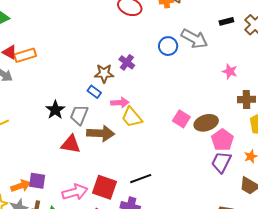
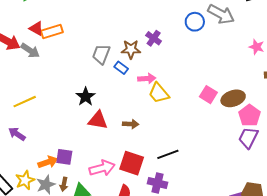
black star: (55, 110) -> (86, 97), moved
gray trapezoid: (79, 115) -> (101, 54), moved
brown arrow: (101, 133) -> (131, 124), moved, size x0.6

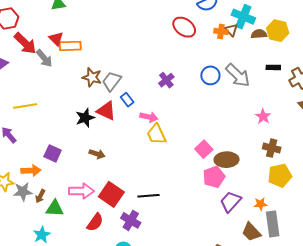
brown star: (131, 49) -> (92, 77), moved
pink pentagon: (249, 115) -> (214, 177), moved
red triangle: (98, 120) -> (106, 111), moved
brown arrow: (131, 124) -> (97, 154), moved
purple square: (64, 157) -> (53, 153), moved

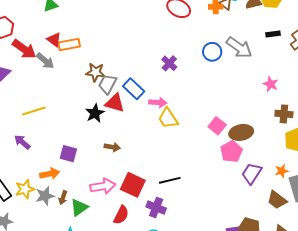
gray trapezoid: (112, 81) -> (108, 84), moved
blue rectangle: (127, 100) -> (134, 89), size x1.5
green triangle: (55, 208) -> (79, 207), turned -30

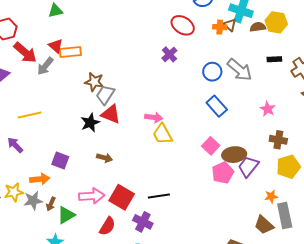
gray arrow: (45, 61) -> (45, 66), turned 84
purple cross: (169, 63) -> (169, 54), moved
blue rectangle: (134, 89) -> (217, 106), moved
purple trapezoid: (252, 173) -> (248, 167), moved

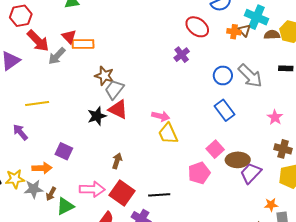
brown arrow: (105, 158) -> (117, 161), moved, turned -91
pink pentagon: (223, 173) -> (199, 173), moved

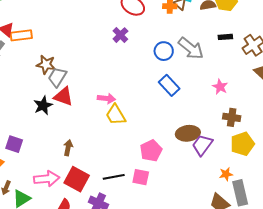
pink square: (215, 149) -> (141, 177), moved, turned -30

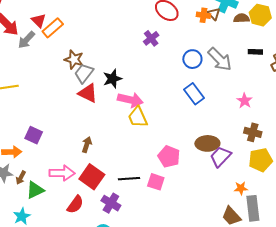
orange rectangle: (21, 35) -> (53, 28), turned -40
pink arrow: (106, 98) -> (130, 100), size x1.4
black star: (43, 105) -> (112, 79), moved
pink pentagon: (151, 151) -> (169, 157), turned -30

